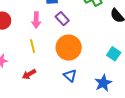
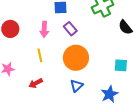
cyan square: (114, 54) -> (121, 65), turned -32
blue triangle: (70, 76) -> (77, 86), turned 32

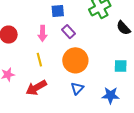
red arrow: (36, 83) -> (36, 88), size x1.5
blue star: (109, 94) -> (111, 95), turned 30

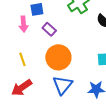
pink arrow: (43, 33) -> (23, 24), moved
blue triangle: (77, 88) -> (63, 85), size x1.5

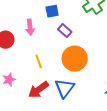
pink arrow: (23, 24) -> (30, 27), moved
blue triangle: (63, 85) -> (65, 88), moved

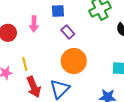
yellow line: (39, 61) -> (25, 64), moved
red arrow: (38, 90) -> (34, 87), turned -85

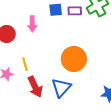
purple rectangle: (68, 32) -> (75, 11), moved, turned -48

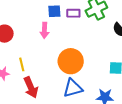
pink arrow: (32, 24) -> (45, 30), moved
blue triangle: (61, 88) -> (73, 88), moved, turned 30

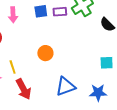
pink arrow: (45, 30) -> (13, 15), moved
orange circle: (71, 61) -> (45, 53), moved, size x0.6

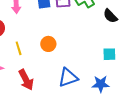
yellow line: (13, 67) -> (19, 48), moved

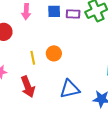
yellow line: (19, 48) -> (33, 58), moved

